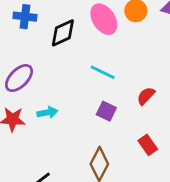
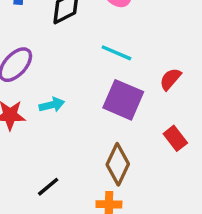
purple square: (106, 111) -> (123, 100), size x1.6

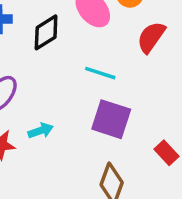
red semicircle: (170, 79) -> (151, 37), moved, size x1.4

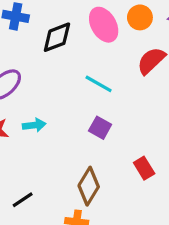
purple square: (111, 119) -> (100, 128), size x0.6

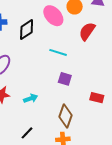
cyan arrow: (34, 125) -> (31, 98), moved
red rectangle: (144, 168) -> (97, 98), turned -32

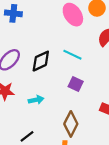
black diamond: (27, 29) -> (41, 61), moved

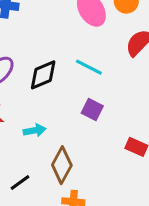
brown diamond: (71, 124) -> (62, 165), moved

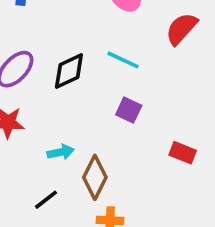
cyan arrow: (35, 130) -> (61, 152), moved

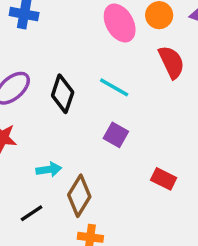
red semicircle: (181, 29) -> (171, 62), turned 108
black diamond: (69, 71) -> (63, 94), turned -51

